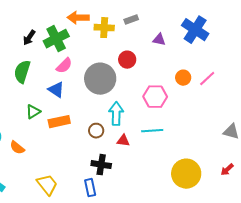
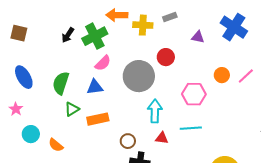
green semicircle: (22, 72) -> (61, 83), moved
blue triangle: (56, 90) -> (95, 87), turned -42
brown circle: (96, 131) -> (128, 141), moved

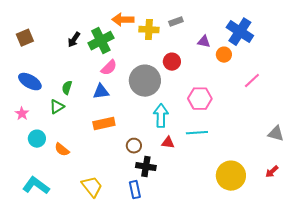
brown square: (19, 33) -> (25, 38), turned -36
orange circle: (222, 75) -> (224, 55), moved
blue ellipse: (24, 77) -> (30, 82), turned -30
green semicircle: (61, 83) -> (67, 88), size x0.6
green triangle: (72, 109) -> (57, 107), moved

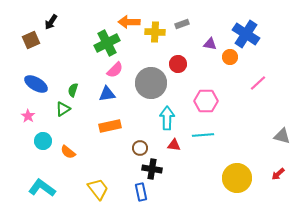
black arrow: (74, 40) -> (51, 22), moved

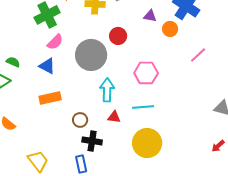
green semicircle: (73, 90) -> (13, 62), turned 96
blue triangle: (107, 94) -> (47, 66), turned 36
yellow circle: (237, 178) -> (147, 143), moved

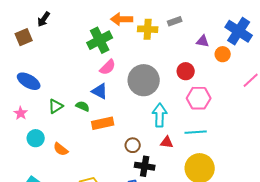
red circle: (118, 36) -> (186, 71), moved
green semicircle: (13, 62) -> (83, 106), moved

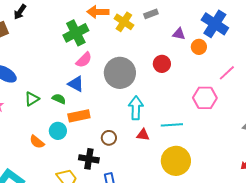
yellow cross: (148, 29) -> (124, 22), turned 30
pink hexagon: (199, 98) -> (205, 98), moved
cyan circle: (36, 138) -> (58, 131), moved
black cross: (145, 166) -> (89, 159), moved

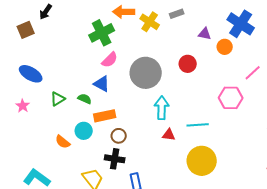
brown circle: (109, 138) -> (119, 136), moved

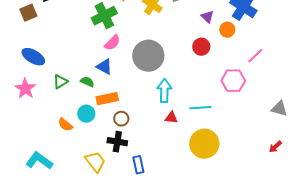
purple triangle: (205, 34) -> (207, 17), turned 32
red circle: (188, 64) -> (201, 47), moved
pink star: (23, 106) -> (25, 89), size x1.5

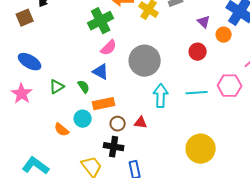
green semicircle: (87, 82) -> (84, 87), turned 32
cyan line: (200, 108) -> (197, 93), moved
red triangle: (171, 118) -> (141, 123), moved

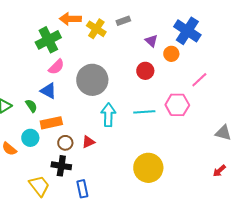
red triangle: (141, 123) -> (88, 142), turned -32

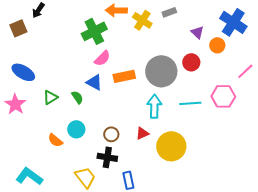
gray circle: (92, 80) -> (161, 71), moved
orange rectangle: (51, 123) -> (124, 76), moved
red triangle: (88, 142) -> (142, 133), moved
yellow circle: (148, 168) -> (171, 146), moved

